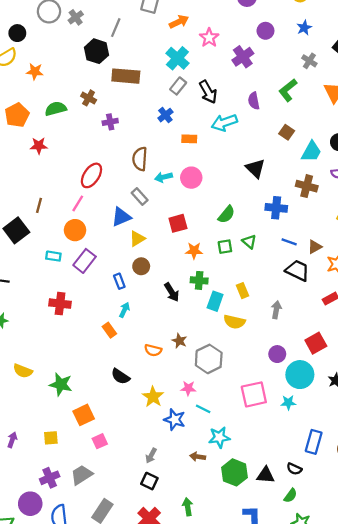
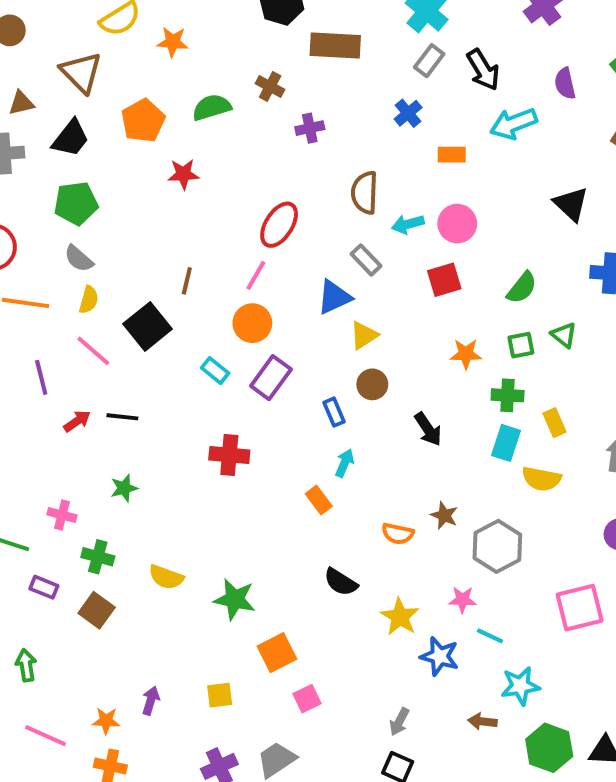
red square: (178, 223) -> (444, 280), moved
cyan rectangle: (53, 256) -> (215, 371), turned 32
green cross: (199, 280) -> (508, 395), moved

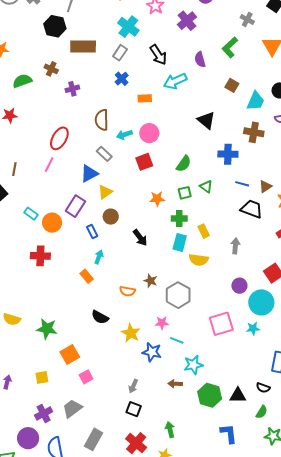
gray rectangle: (429, 61) -> (120, 53), moved
orange circle: (252, 323) -> (52, 223), moved
purple rectangle: (271, 378) -> (75, 206), moved

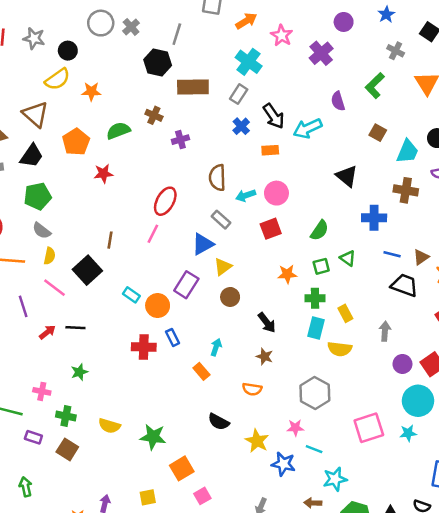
black arrow: (158, 55) -> (274, 116), moved
blue rectangle: (92, 232) -> (173, 337), moved
brown star: (151, 281) -> (265, 357), moved
purple circle: (239, 286) -> (402, 364), moved

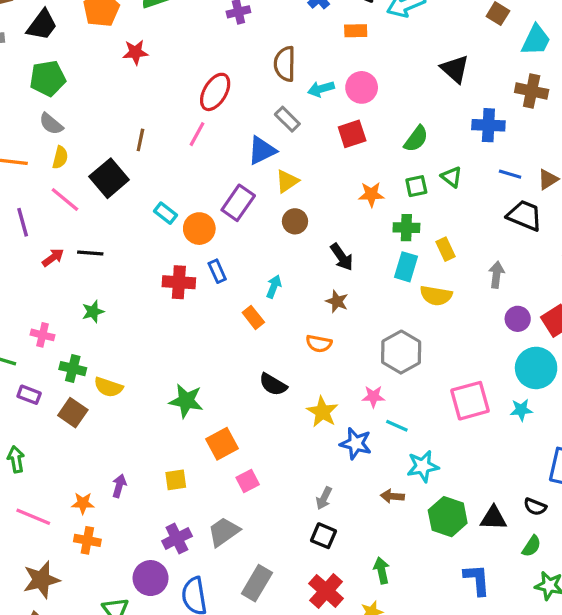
yellow semicircle: (109, 426) -> (108, 387), moved

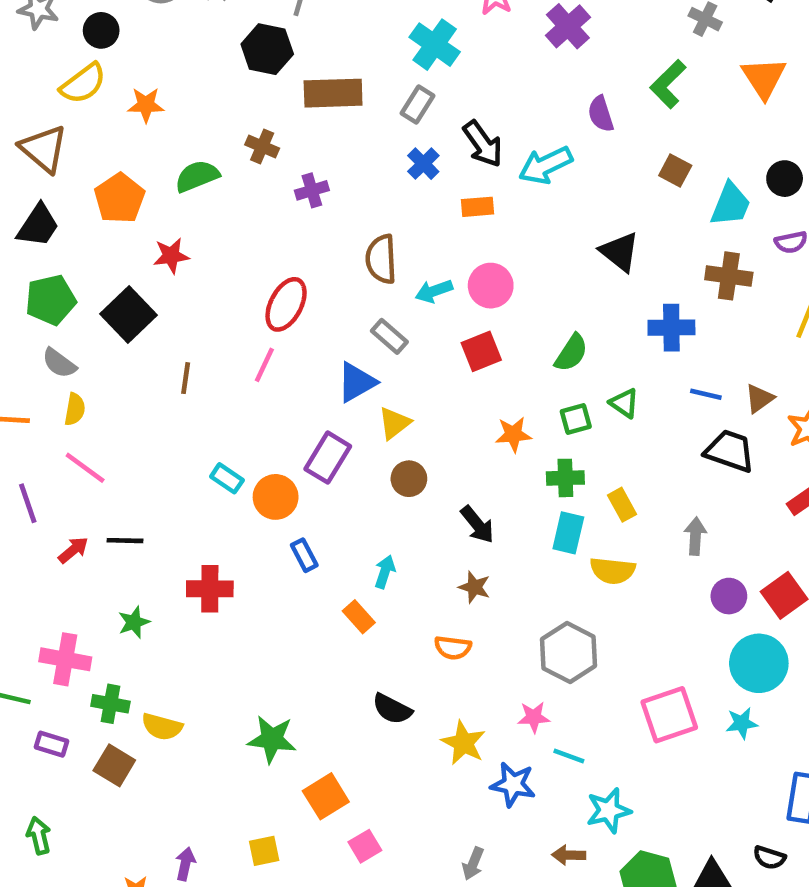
black square: (109, 178) -> (129, 314), moved
red cross: (179, 282) -> (210, 589), moved
pink cross: (43, 335) -> (65, 659), size x1.5

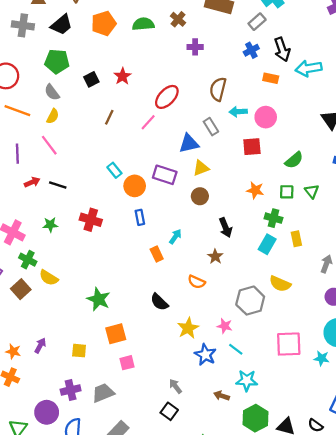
red star: (171, 256) -> (123, 76), moved, turned 30
black square: (129, 314) -> (91, 79), size x0.6
purple rectangle: (328, 458) -> (165, 175), turned 60
yellow semicircle: (613, 571) -> (280, 284), moved
gray arrow: (473, 864) -> (175, 386), turned 104

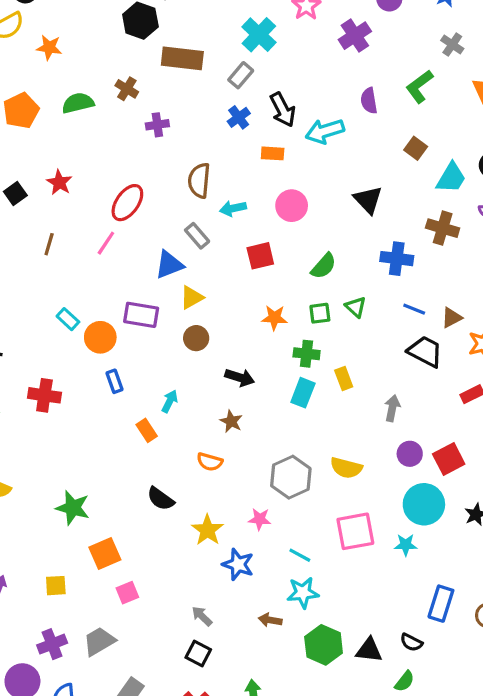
pink circle: (266, 117) -> (292, 206), moved
black arrow: (226, 227) -> (240, 378), turned -42
yellow semicircle: (280, 284) -> (346, 468), moved
cyan line: (236, 349) -> (300, 555), moved

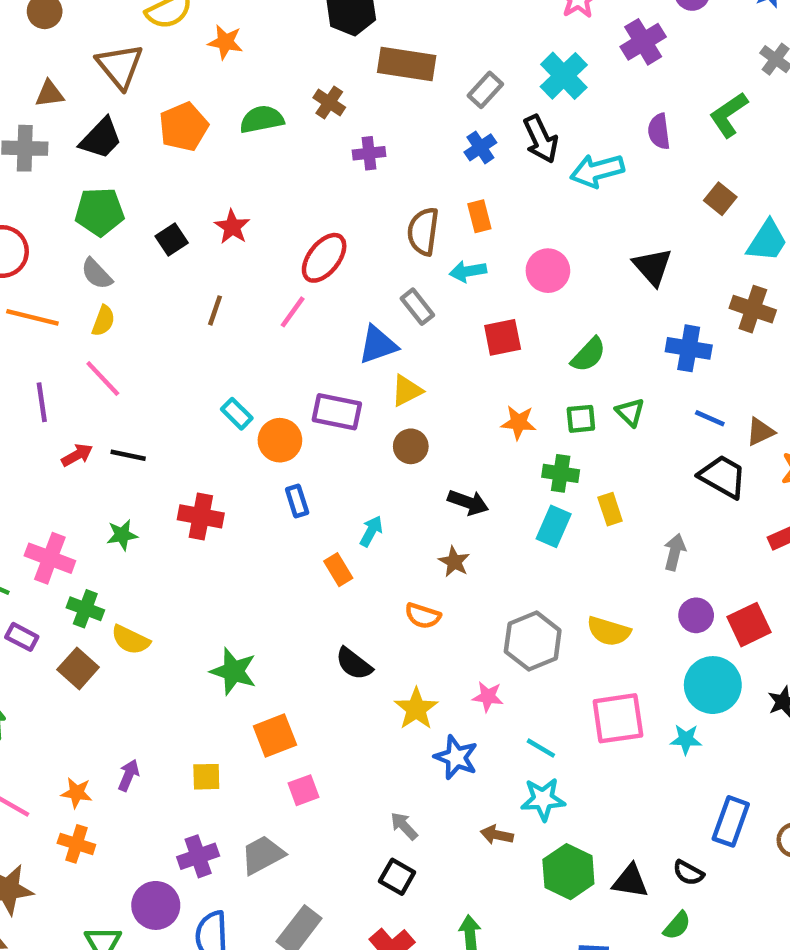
cyan cross: (259, 35) -> (564, 76), moved
orange rectangle: (273, 153) -> (479, 216), moved, turned 70

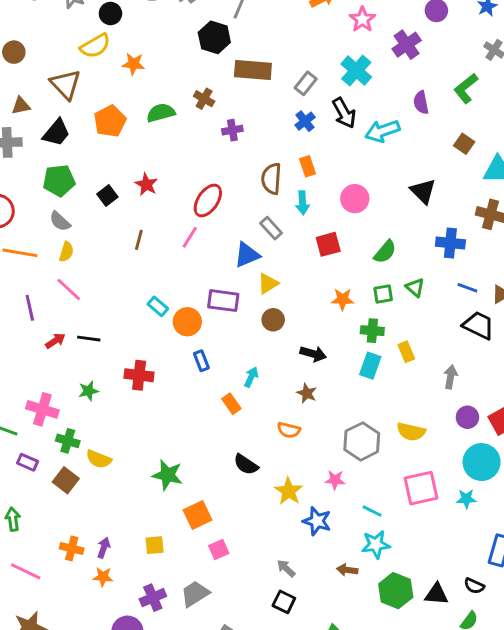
cyan arrow: (468, 271) -> (302, 203), turned -80
orange star: (77, 793) -> (103, 577), moved
orange cross: (76, 844) -> (72, 548), moved

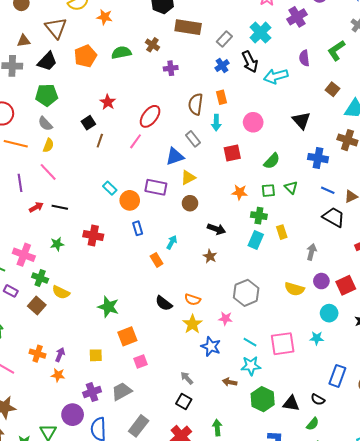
black square: (107, 195) -> (88, 123), moved
orange semicircle: (289, 430) -> (193, 300), moved
yellow semicircle: (411, 432) -> (294, 289), moved
cyan circle: (482, 462) -> (329, 313), size x0.7
pink square: (421, 488) -> (283, 344), moved

